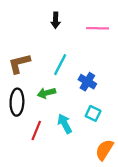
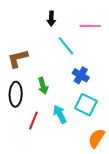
cyan line: (60, 65) -> (66, 46), moved, turned -66
green arrow: (46, 93) -> (43, 86), turned -91
cyan square: (93, 113) -> (86, 105), size x1.5

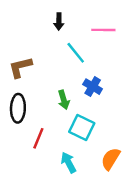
green arrow: (43, 86) -> (64, 100), moved
cyan square: (86, 105) -> (82, 128), moved
cyan arrow: (60, 114) -> (68, 162), moved

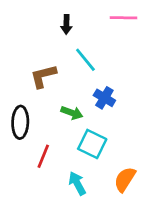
pink line: (103, 30) -> (123, 18), moved
brown L-shape: (20, 67) -> (43, 76), moved
green arrow: (64, 100) -> (72, 113), turned -54

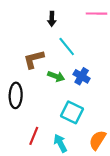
green arrow: (72, 113) -> (56, 76), moved
red line: (43, 156) -> (34, 136), moved

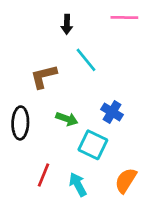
green arrow: (56, 76) -> (67, 119), moved
blue cross: (82, 76) -> (112, 112), moved

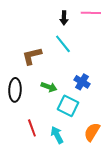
black arrow: (67, 24) -> (64, 18), moved
red line: (44, 175) -> (32, 128), turned -42

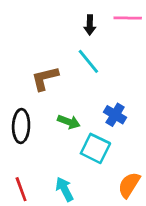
red line: (32, 128) -> (21, 189), moved
cyan arrow: (57, 135) -> (65, 189), moved

